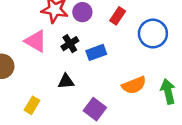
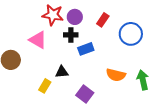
black cross: (70, 44) -> (71, 35), moved, turned 32
orange semicircle: (134, 85) -> (116, 75), turned 36
yellow rectangle: (32, 105) -> (45, 86), moved

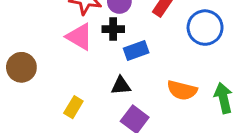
pink triangle: (38, 40) -> (80, 37), moved
black triangle: (62, 72) -> (121, 86), moved

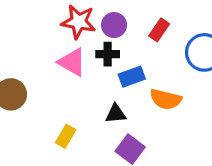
orange semicircle: (182, 90) -> (166, 99), moved

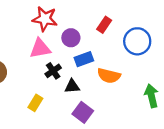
purple circle: (114, 25) -> (71, 38), moved
black cross: (108, 54) -> (53, 71), moved, turned -35
pink triangle: (72, 62) -> (40, 48), turned -40

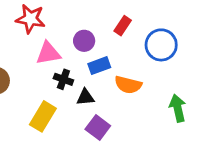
red star: (45, 19) -> (30, 19), moved
black cross: (53, 71) -> (63, 79), turned -35
yellow rectangle: (35, 103) -> (43, 116), size x1.5

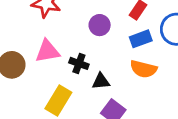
pink triangle: (48, 53) -> (47, 51), moved
blue rectangle: (99, 66) -> (141, 39), moved

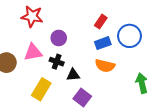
purple circle: (100, 25) -> (59, 38), moved

